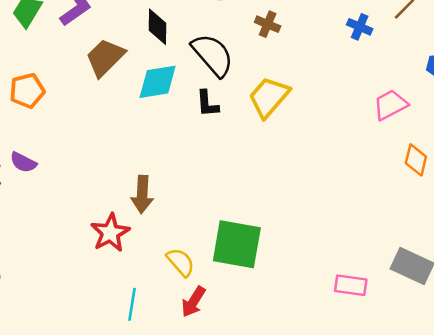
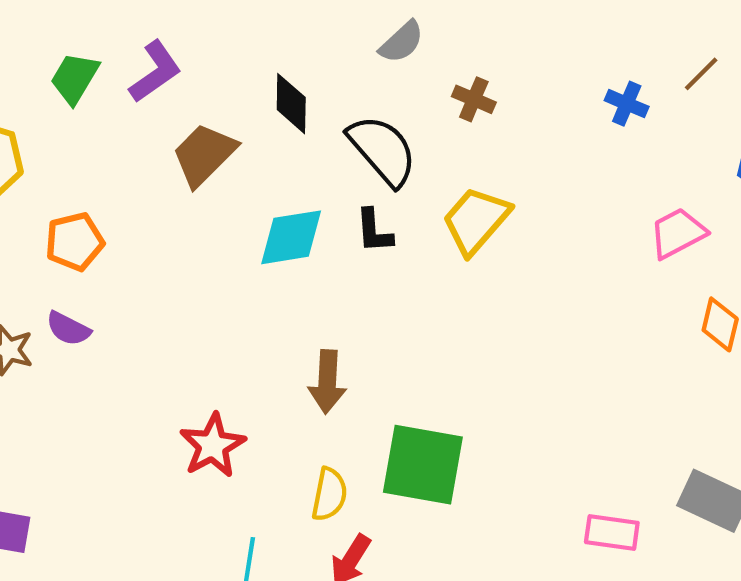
cyan diamond: (158, 82) -> (291, 237), moved
orange pentagon: (27, 91) -> (75, 242), moved
brown arrow: (142, 194) -> (327, 382), moved
yellow semicircle: (181, 262) -> (329, 494), turned 52

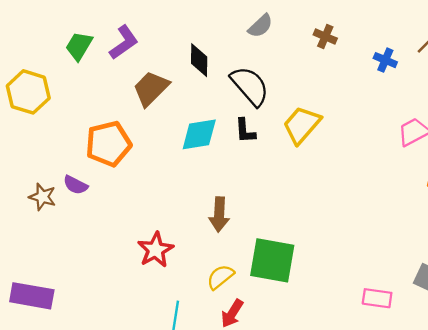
brown cross: (474, 99) -> (325, 37), moved
orange pentagon: (75, 242) -> (108, 144), moved, size x1.4
yellow semicircle: (329, 494) -> (220, 277), turned -140

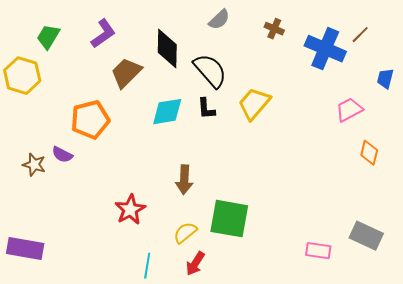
green trapezoid: (79, 46) -> (48, 37), moved
black diamond: (199, 60) -> (167, 49), size x1.4
blue cross: (385, 60) -> (325, 49), size x2.0

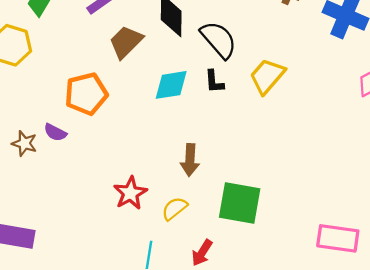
yellow semicircle: (185, 233) -> (174, 209), moved
pink rectangle: (318, 251) -> (338, 238), size x1.5

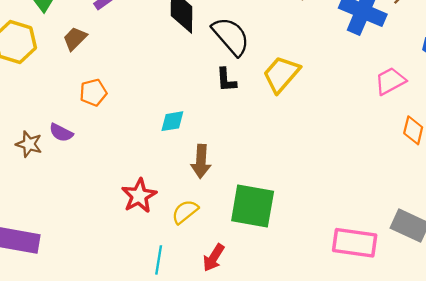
brown trapezoid: (126, 42) -> (75, 39), moved, size x0.7
cyan diamond: (171, 85) -> (172, 121), moved, size x0.7
orange pentagon: (86, 94) -> (93, 92), size x0.6

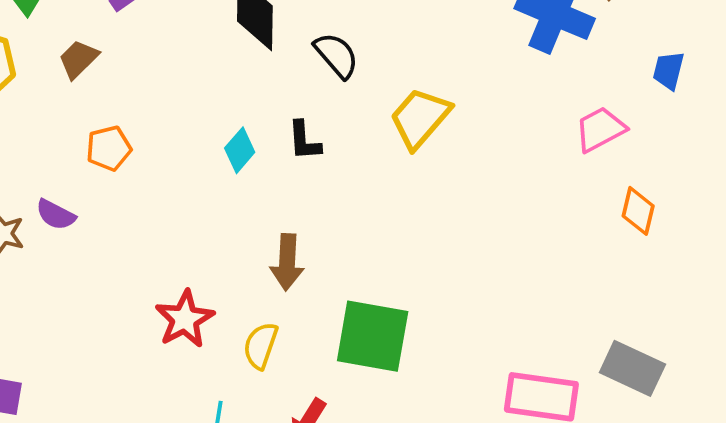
black semicircle: (231, 36) -> (336, 55), size x0.7
black L-shape: (226, 80) -> (304, 141), moved
cyan diamond: (172, 121) -> (240, 150), moved, turned -40
yellow semicircle: (185, 212) -> (261, 346), turned -32

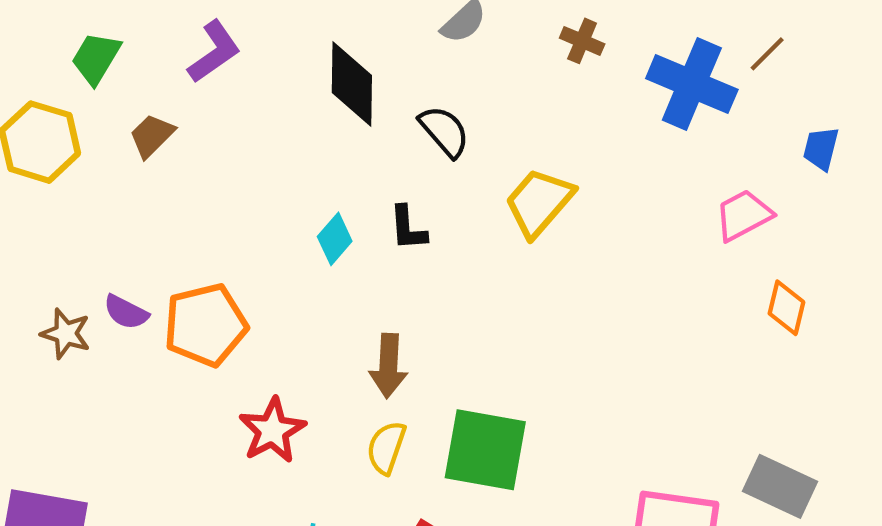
orange pentagon: (109, 148) -> (206, 325), moved, size x1.6
yellow semicircle: (261, 346) -> (386, 448), moved

